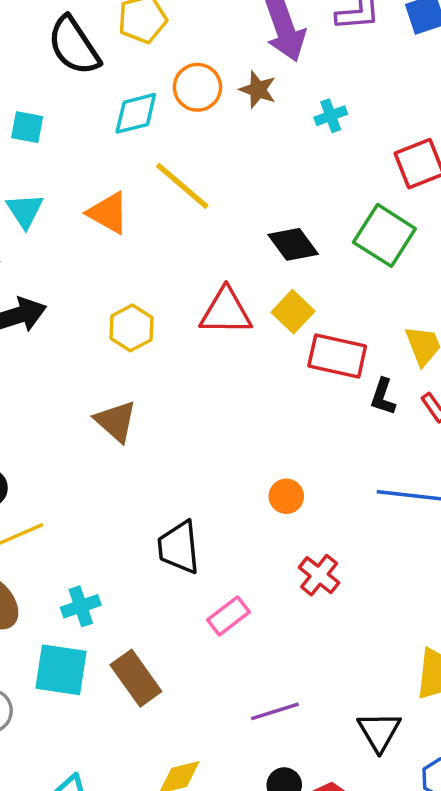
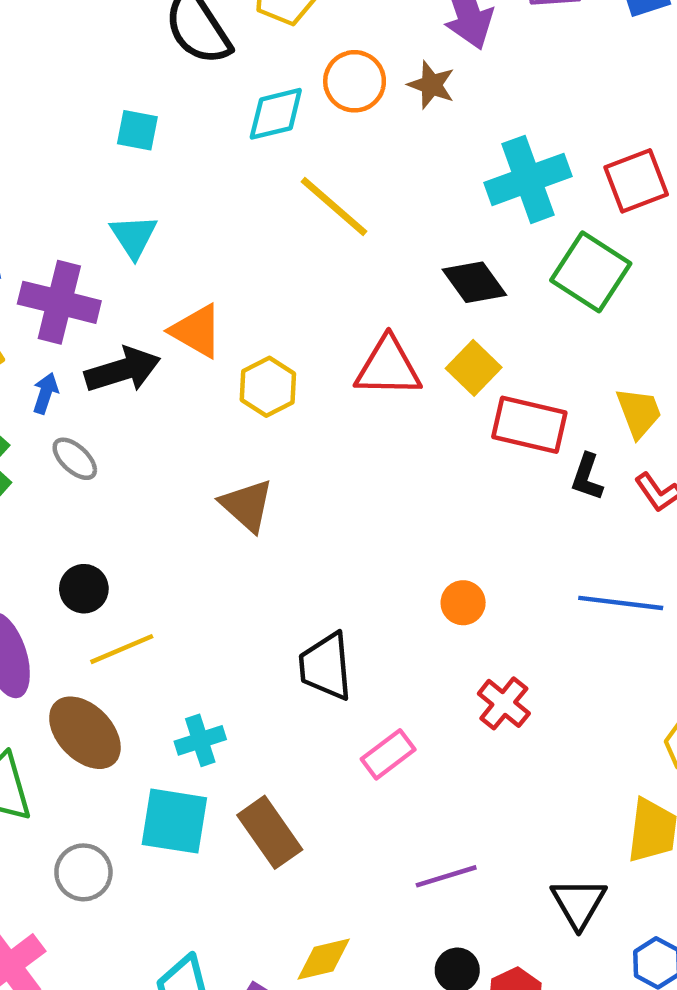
cyan cross: (331, 116) -> (528, 179), moved, size x2.0
orange triangle: (108, 213) -> (196, 331), moved

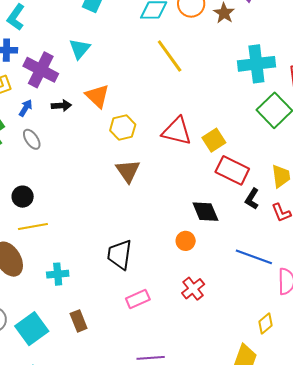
black diamond: (474, 282) -> (205, 212), moved
black arrow: (123, 370) -> (61, 106), size x0.6
brown triangle: (247, 505) -> (128, 171), moved
cyan square: (174, 821) -> (32, 329), moved, turned 32
brown rectangle: (270, 832) -> (79, 321), size x0.7

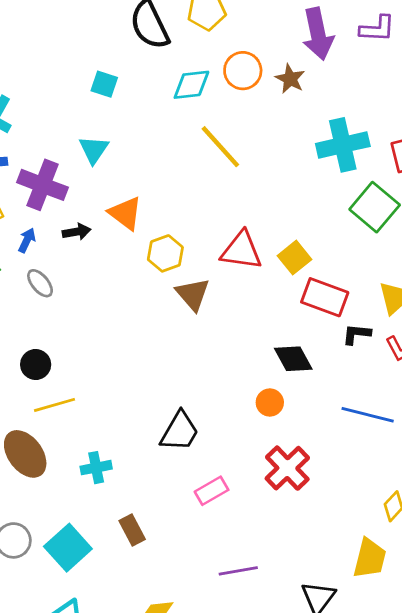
brown triangle: (128, 171) -> (193, 294), moved
black L-shape: (252, 199) -> (356, 334), turned 70
black trapezoid: (120, 255) -> (180, 431), turned -152
red cross: (193, 289) -> (287, 468), size x1.4

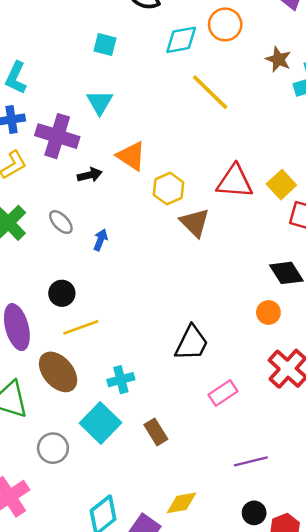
brown star: (290, 79) -> (278, 59), moved
blue arrow: (27, 240) -> (100, 240), moved
cyan square: (68, 548) -> (101, 423), moved

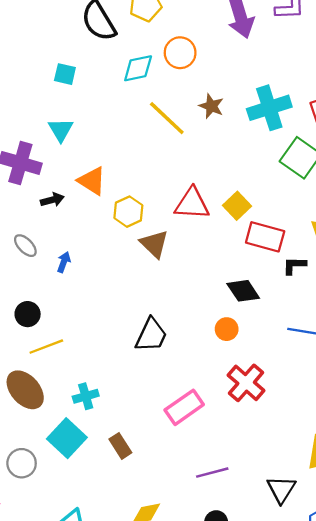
brown star: (278, 59) -> (211, 106), moved
black trapezoid: (192, 343) -> (151, 335), moved
pink rectangle: (223, 393) -> (184, 407), size x1.4

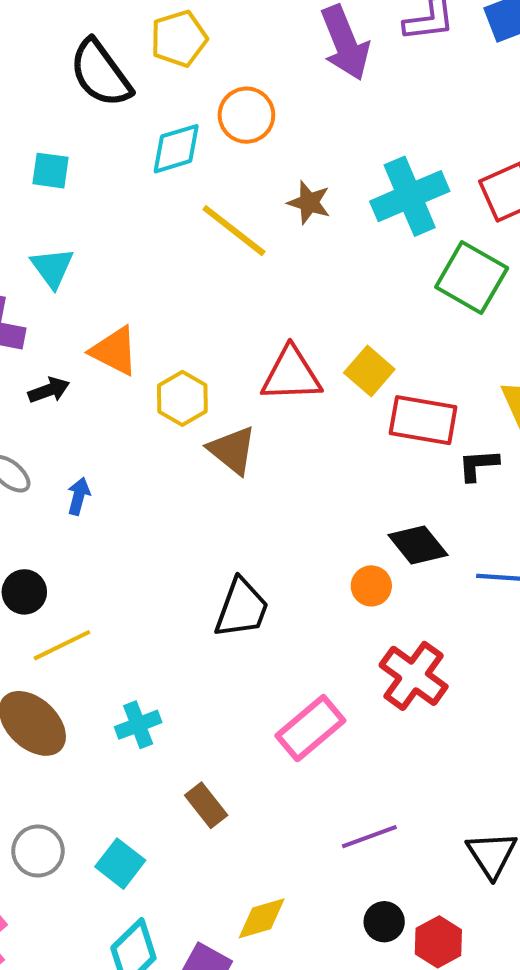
black diamond: (243, 291) -> (418, 545), moved
cyan square: (67, 438) -> (120, 864), moved, size x0.7

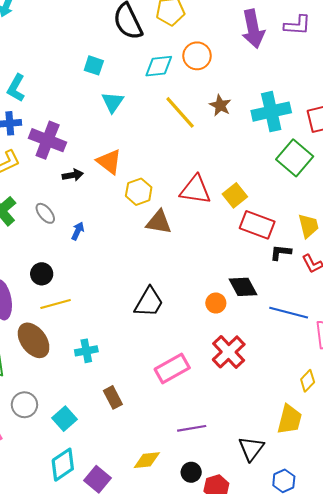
cyan triangle: (52, 268) -> (113, 102), moved
brown triangle: (232, 450) -> (159, 222), turned -40
yellow diamond: (262, 918) -> (147, 460), moved

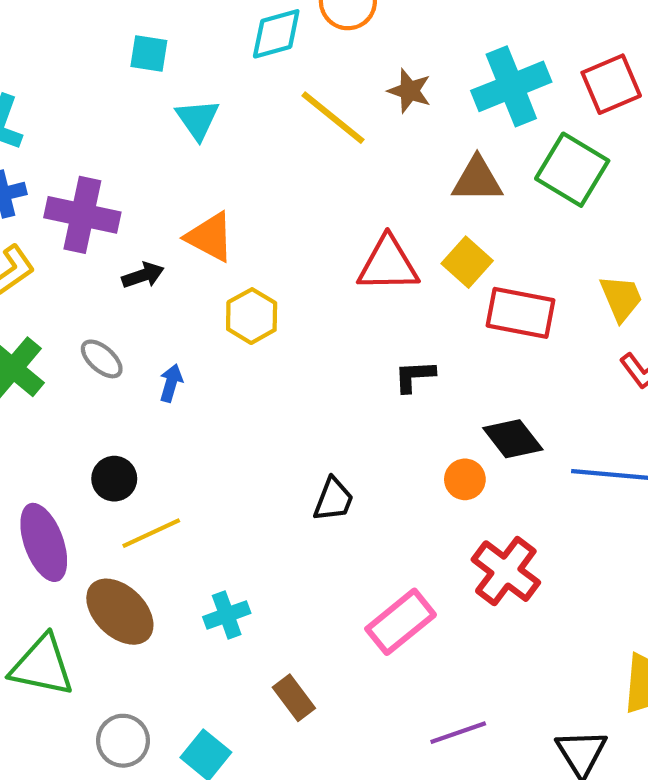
yellow hexagon: (139, 192) -> (252, 316), moved
brown triangle: (159, 222) -> (477, 180), moved
black L-shape: (281, 252) -> (414, 376), moved
black trapezoid: (149, 302) -> (333, 499), size x0.7

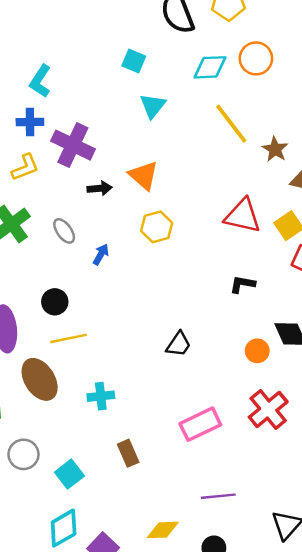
brown star: (409, 91) -> (275, 149), moved

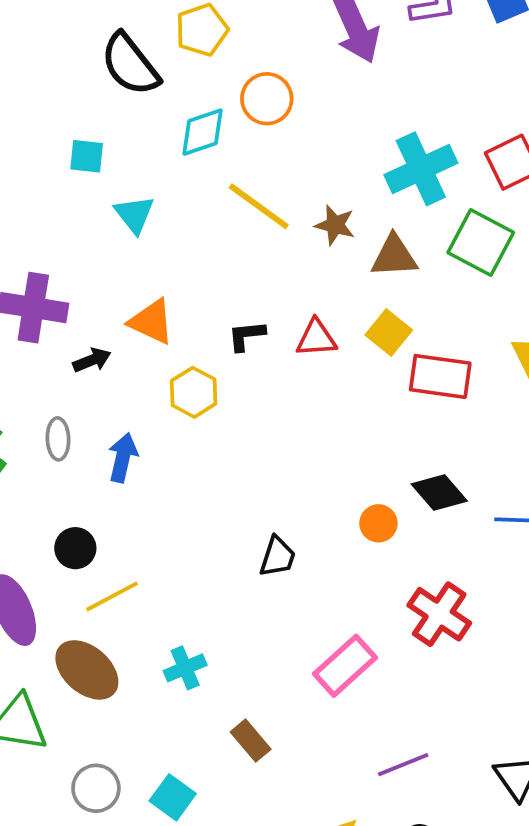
red triangle: (243, 216) -> (316, 338), size x0.7
gray ellipse: (64, 231) -> (58, 439), turned 50
blue arrow: (101, 254) -> (123, 458), size x1.4
black L-shape: (242, 284) -> (246, 336), moved
orange circle: (257, 351) -> (378, 523), moved

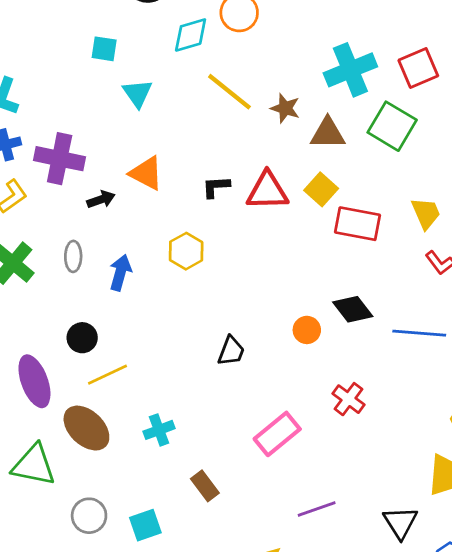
red triangle: (316, 338) -> (267, 191), size x1.4
yellow hexagon: (194, 392) -> (186, 251), moved
red cross: (439, 614) -> (348, 399), size x0.7
cyan square: (173, 797) -> (145, 525), turned 32

